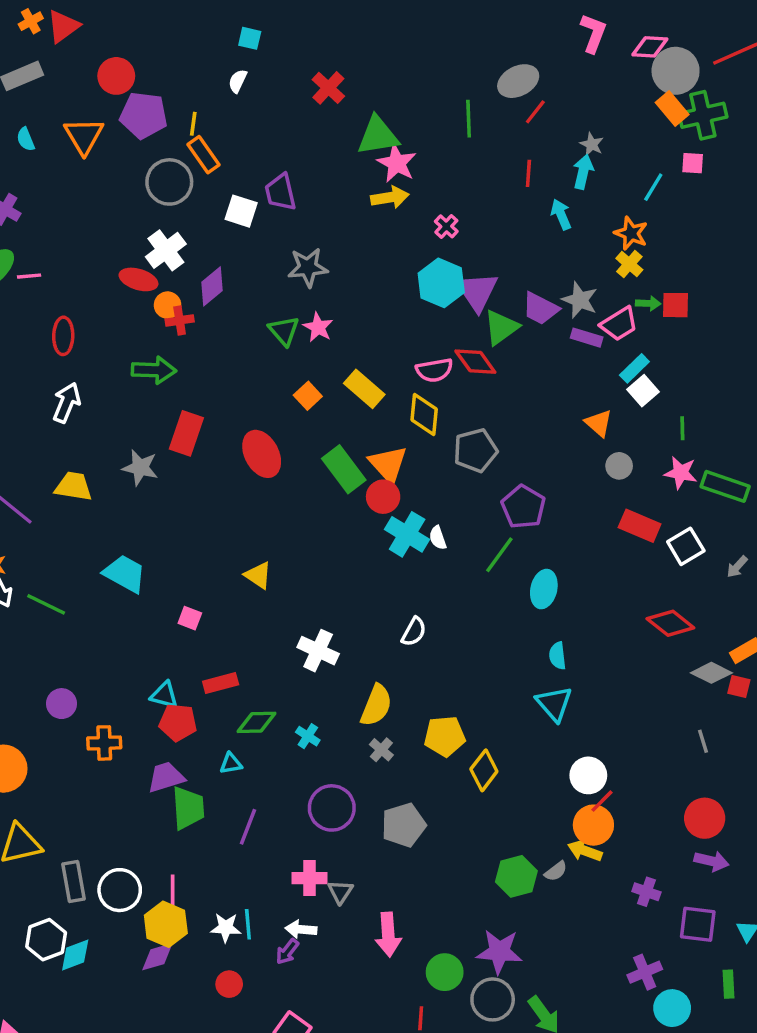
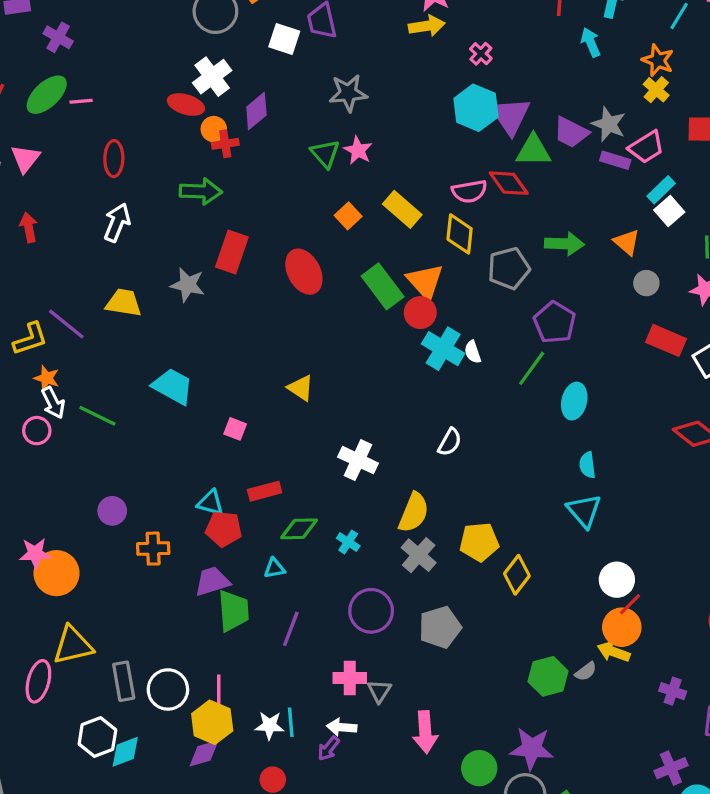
green arrow: (648, 303) -> (564, 244), moved, size x1.6
green triangle: (501, 327) -> (533, 150), turned 36
gray cross: (381, 750) -> (419, 555), size x1.5

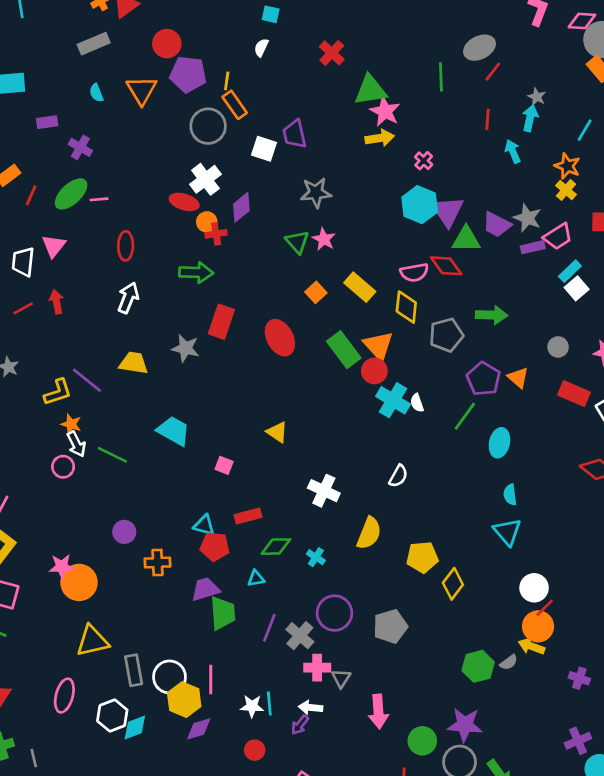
purple rectangle: (615, 160) -> (533, 247), turned -30
orange triangle: (627, 242) -> (518, 378), moved
gray cross: (419, 555) -> (300, 636), moved
pink ellipse: (38, 681) -> (64, 696), moved
yellow hexagon: (212, 722) -> (184, 700), moved

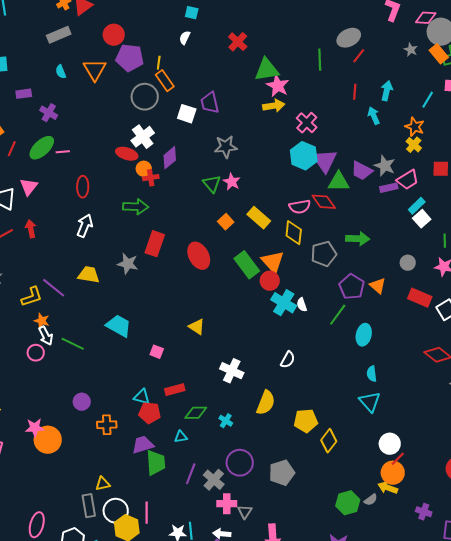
gray star: (537, 97) -> (411, 50), moved
pink cross: (424, 161) -> (307, 123), size x1.5
yellow triangle: (92, 641) -> (103, 484), moved, size x0.6

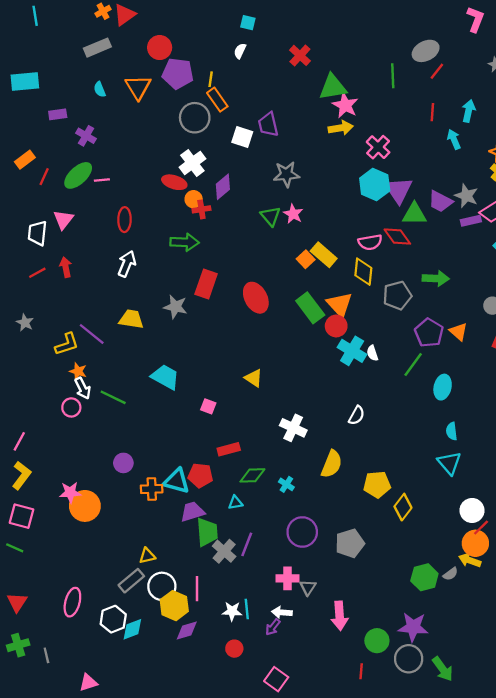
orange square: (226, 222) -> (306, 259), moved
cyan triangle: (142, 397) -> (177, 481), moved, size x1.4
gray cross: (214, 480) -> (224, 551), moved
gray rectangle: (89, 506) -> (131, 581), turned 60

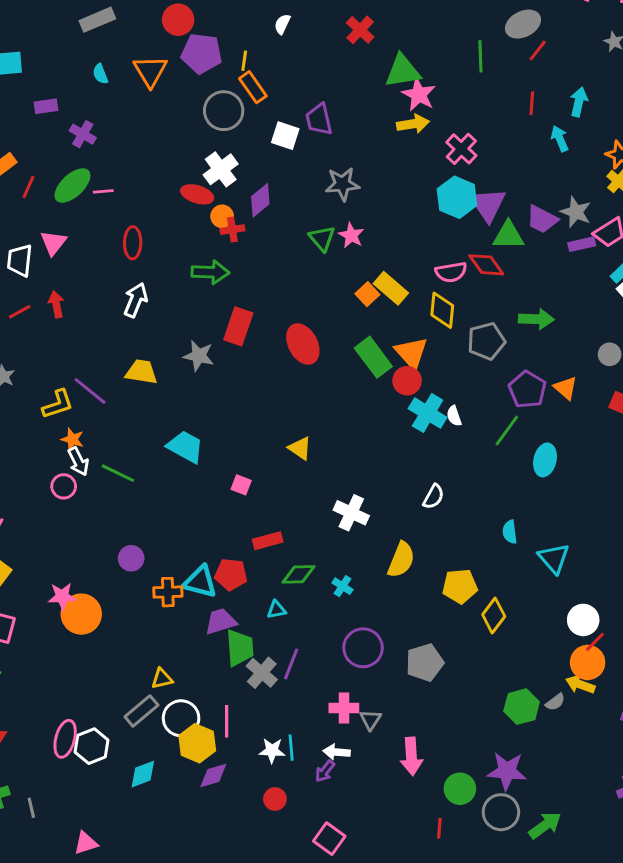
cyan semicircle: (452, 431) -> (510, 532), moved
white hexagon: (113, 619) -> (92, 746), moved
green arrow: (443, 669) -> (545, 825), turned -90

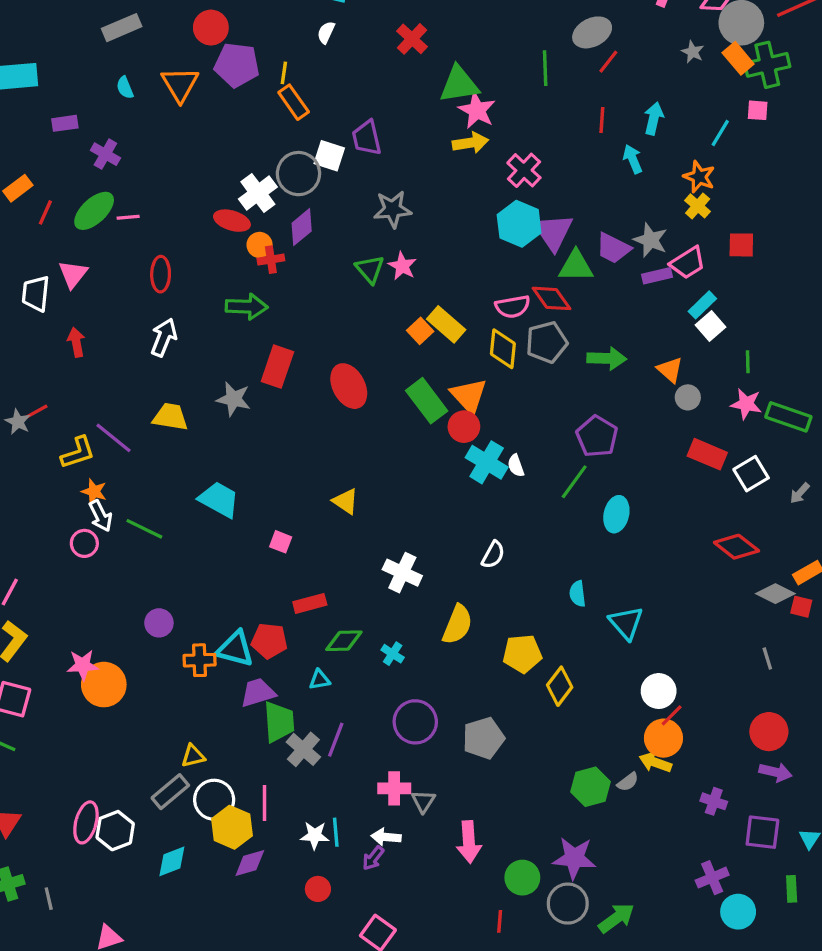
gray circle: (224, 111) -> (298, 174), moved
red line: (20, 312) -> (36, 412), moved
gray pentagon: (486, 341) -> (547, 342), moved
orange triangle: (566, 388) -> (670, 370), moved

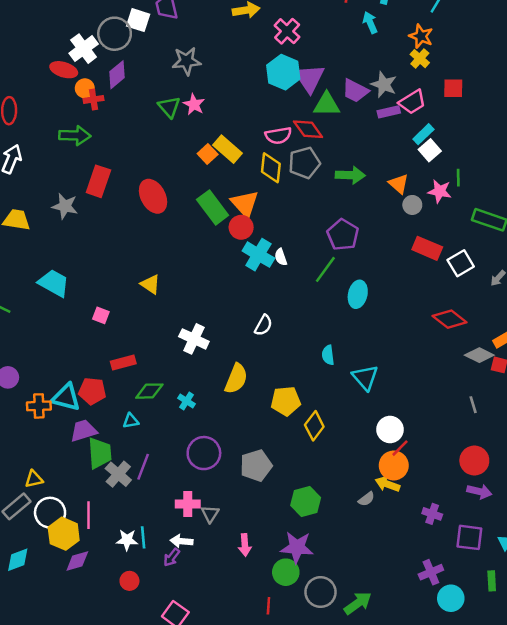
pink star: (746, 404) -> (440, 191), moved
green hexagon: (590, 787) -> (306, 501), moved
pink arrow: (469, 842) -> (245, 545), size x0.7
purple star: (574, 858) -> (297, 547), moved

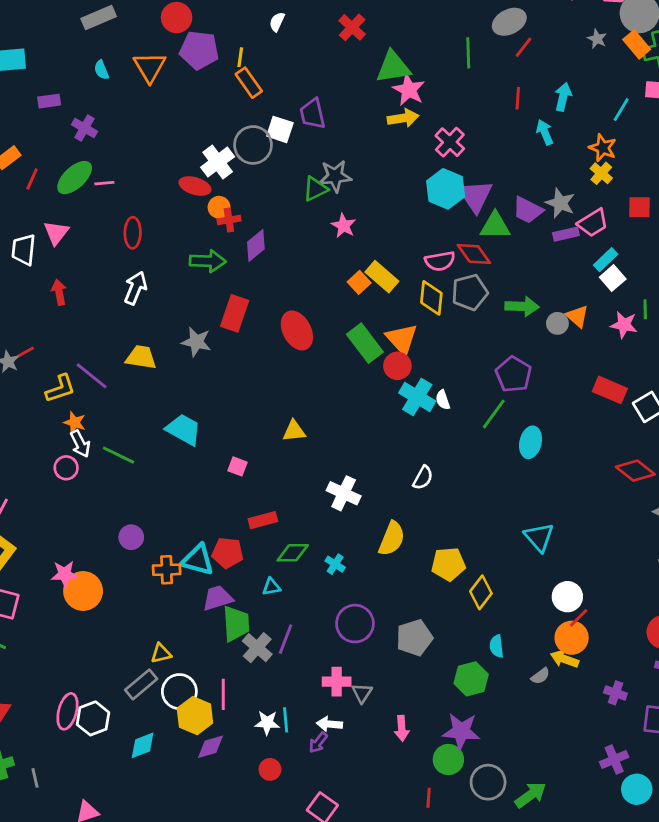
purple diamond: (117, 75) -> (256, 245), moved
green triangle: (169, 107) -> (315, 189), moved, turned 45
gray circle: (412, 205) -> (557, 323), moved
yellow triangle: (151, 284) -> (294, 431), turned -40
cyan semicircle: (328, 355) -> (497, 646), moved

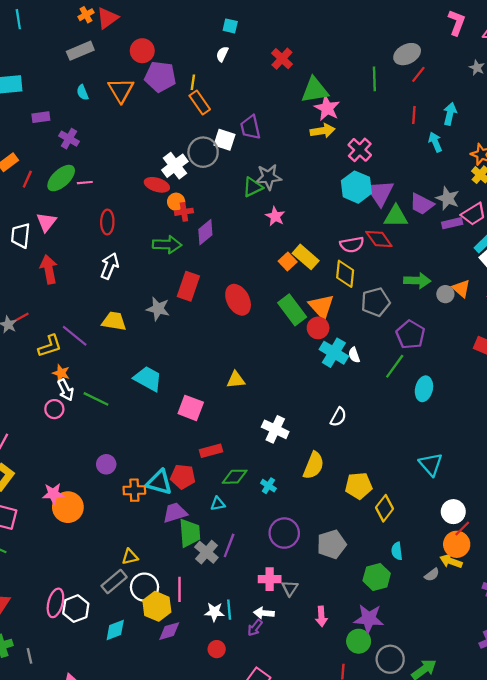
red arrow: (59, 292) -> (49, 269), size x1.4
gray pentagon: (470, 292) -> (376, 302), moved
pink square: (237, 466) -> (191, 408), size x1.6

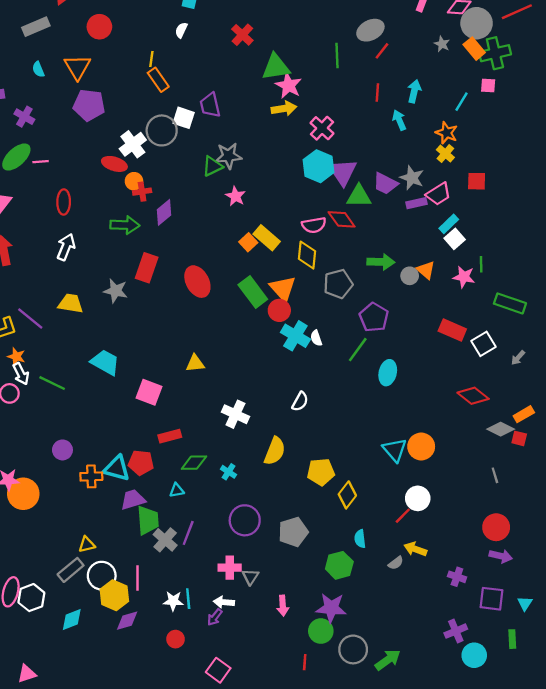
purple pentagon: (160, 77) -> (89, 105), moved
red line: (462, 529) -> (403, 516), moved
orange circle: (457, 544) -> (421, 446), moved

